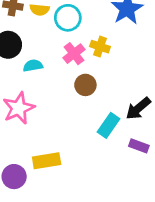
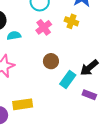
yellow cross: (100, 47) -> (71, 21), moved
brown circle: (85, 85) -> (51, 61), moved

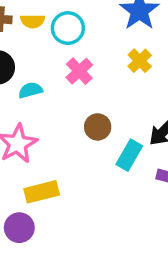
yellow cross: (71, 21) -> (140, 61), moved, turned 32
yellow rectangle: (23, 104) -> (42, 192), moved

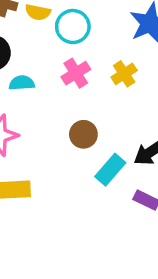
yellow cross: (140, 61) -> (124, 74), moved

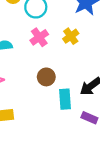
cyan rectangle: (110, 170) -> (65, 99), turned -42

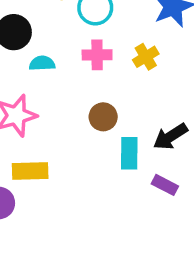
pink cross: (39, 37) -> (97, 55), turned 30

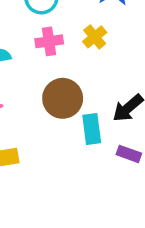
brown circle: (103, 117) -> (63, 98), size x1.5

